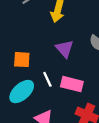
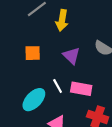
orange square: (22, 60) -> (33, 53), moved

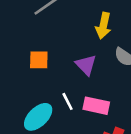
yellow arrow: (62, 20) -> (103, 26), moved

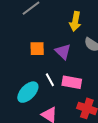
orange square: (39, 60) -> (37, 49), moved

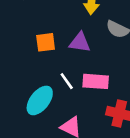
purple triangle: (63, 52) -> (80, 42), turned -30

